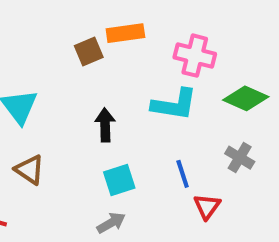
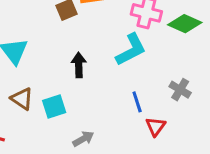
green diamond: (246, 98) -> (185, 24), moved
cyan L-shape: (174, 104) -> (131, 50), turned -36
cyan square: (119, 180) -> (54, 107), moved

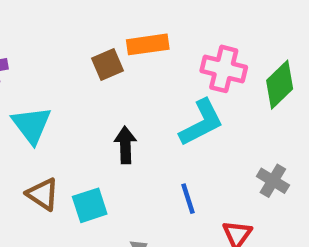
green diamond: (185, 24) -> (280, 85), turned -68
blue line: (137, 102) -> (188, 199), moved

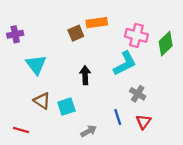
gray cross: (273, 181) -> (138, 94), moved
blue line: (188, 199) -> (118, 117), moved

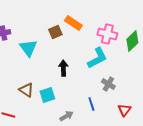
orange rectangle: (97, 23) -> (73, 23), turned 42
cyan triangle: (36, 65) -> (28, 48), moved
red triangle: (143, 122) -> (124, 110), moved

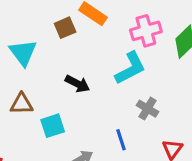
pink cross: (107, 34) -> (146, 31), turned -30
black arrow: (63, 68) -> (77, 84), turned 119
brown triangle: (26, 90) -> (22, 104), moved, turned -35

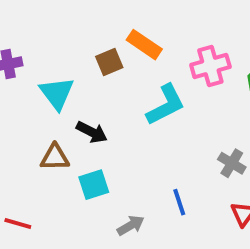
cyan L-shape: (130, 68) -> (166, 105), moved
black arrow: (77, 84) -> (92, 132), moved
gray cross: (147, 109) -> (232, 163), moved

